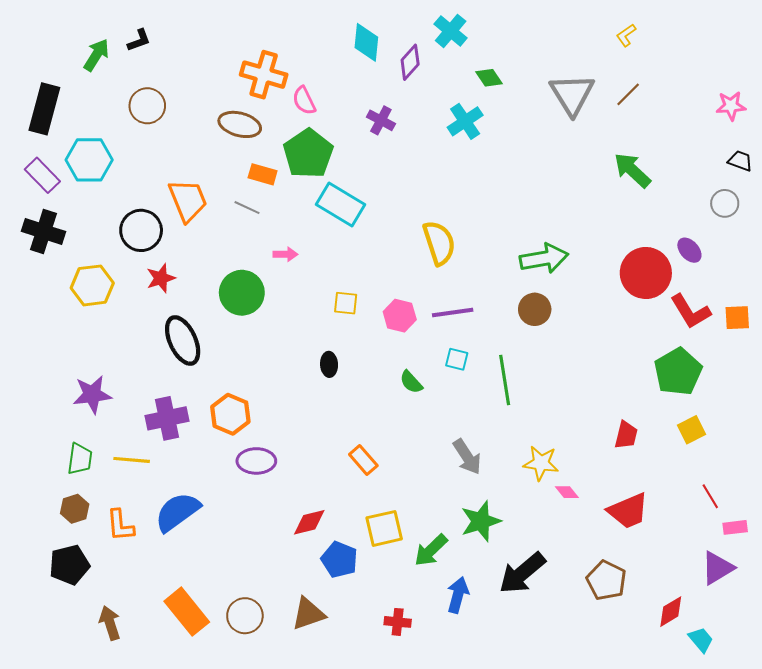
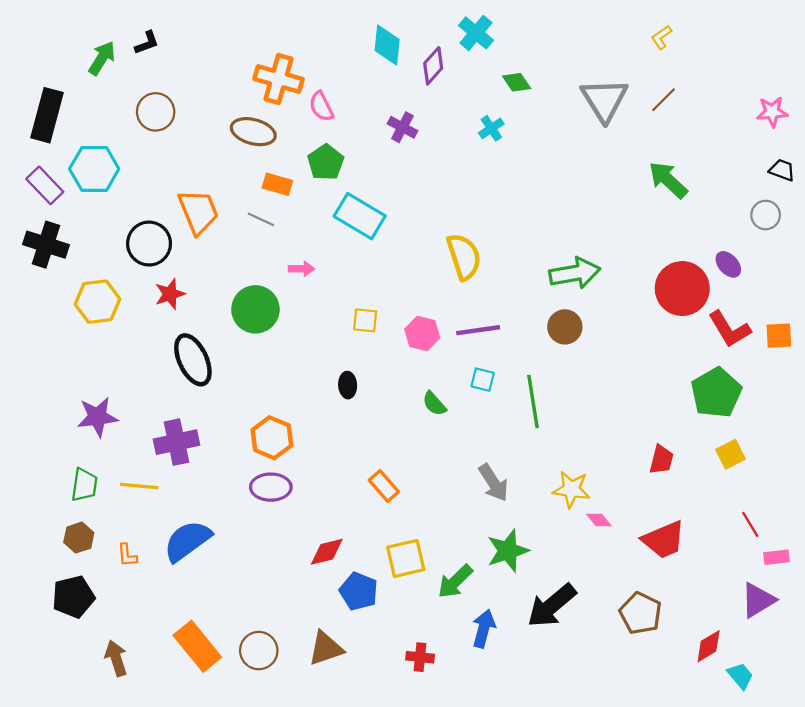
cyan cross: (465, 121) -> (491, 128), size x0.7
green pentagon: (308, 154) -> (326, 162), size x0.7
orange hexagon: (230, 414) -> (272, 438), moved
orange L-shape: (120, 525) -> (127, 555), size x0.7

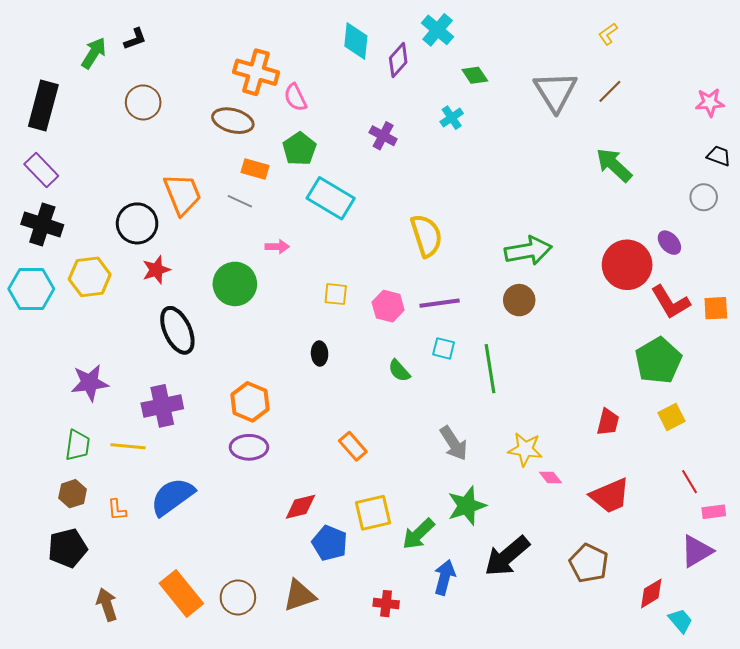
purple cross: (402, 127) -> (383, 136), moved
cyan hexagon: (94, 169) -> (31, 289), moved

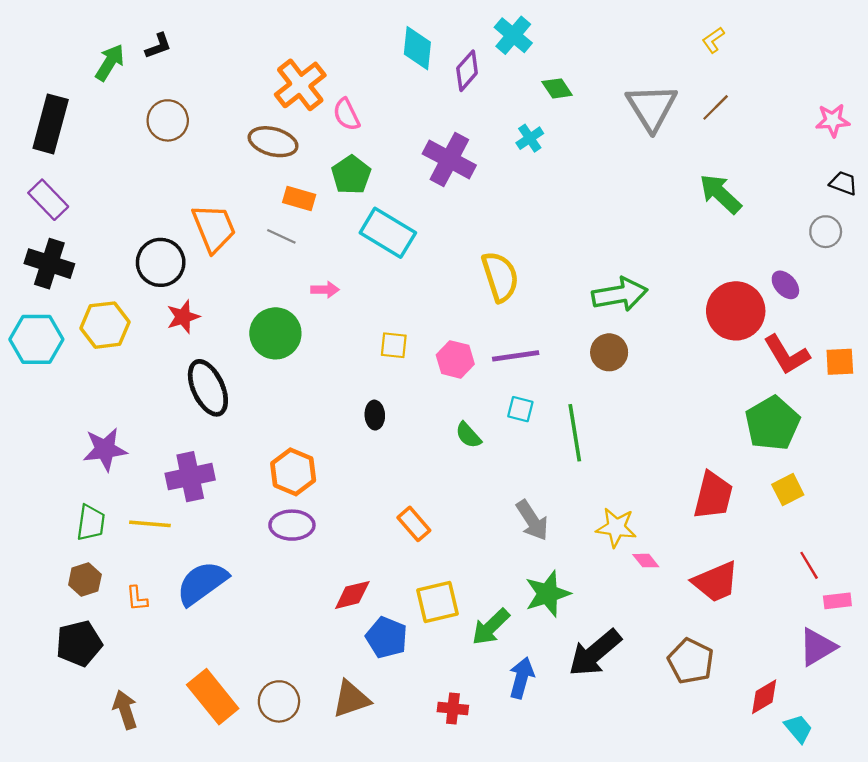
orange cross: (256, 72) -> (300, 85), turned 36
purple cross: (383, 136) -> (449, 159), size x1.6
red trapezoid: (608, 422) -> (713, 496), size x1.5

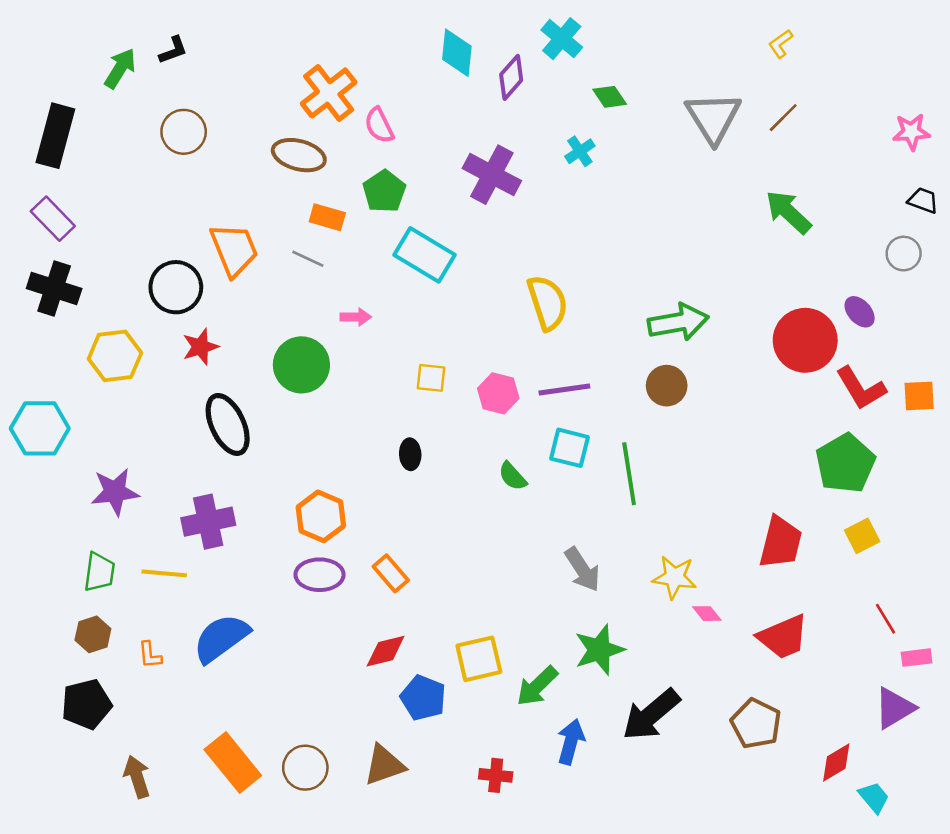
cyan hexagon: (36, 339) -> (40, 428), moved
cyan square: (520, 409) -> (569, 448), size x1.4
orange rectangle: (414, 524) -> (391, 573), moved

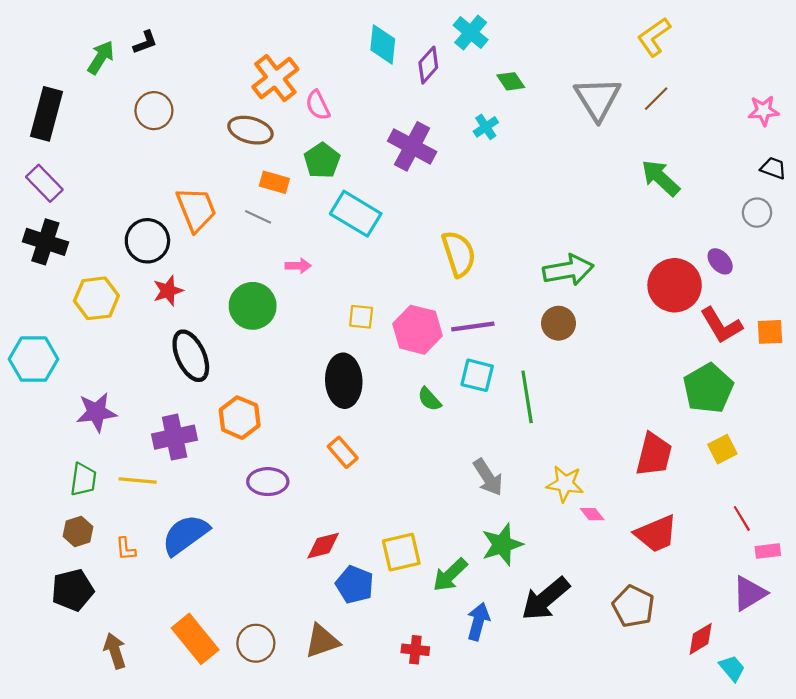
yellow L-shape: (781, 44) -> (654, 37), size x1.6
pink hexagon: (498, 393) -> (417, 330), size x1.4
black ellipse: (410, 454) -> (344, 381), size x2.0
orange hexagon: (321, 516) -> (240, 418), moved
orange rectangle: (391, 573) -> (343, 452), moved

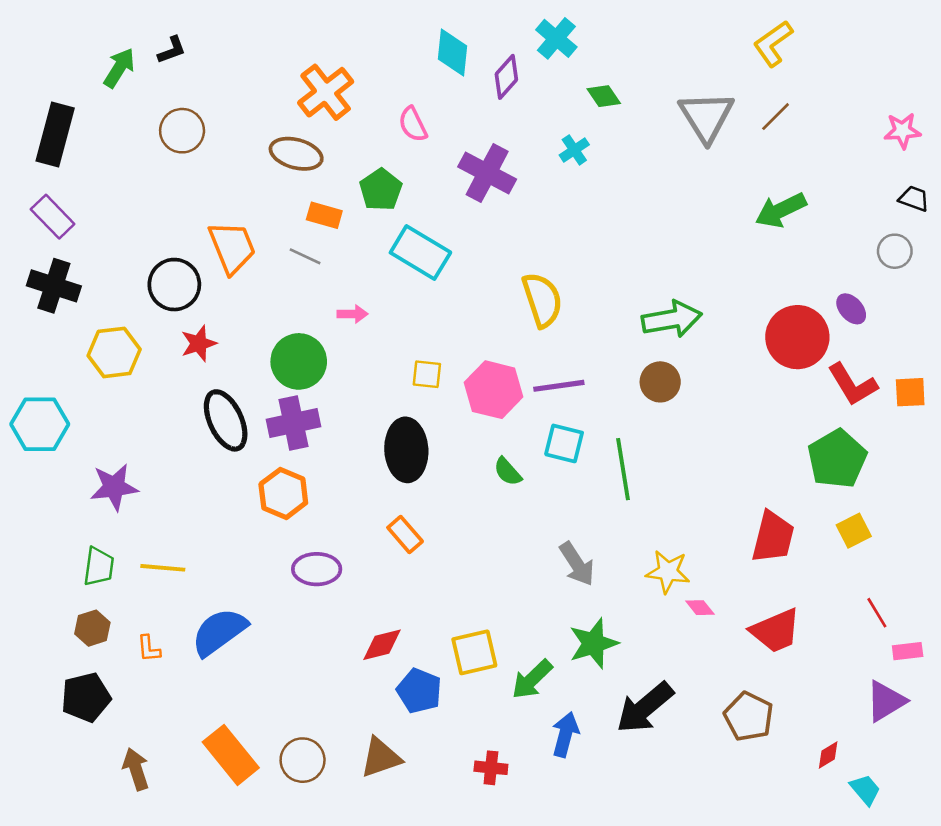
pink semicircle: (318, 105) -> (413, 124), moved
green arrow: (660, 178) -> (781, 210), turned -69
purple cross: (175, 437) -> (294, 423), moved
red diamond: (701, 639) -> (828, 755), size x0.7

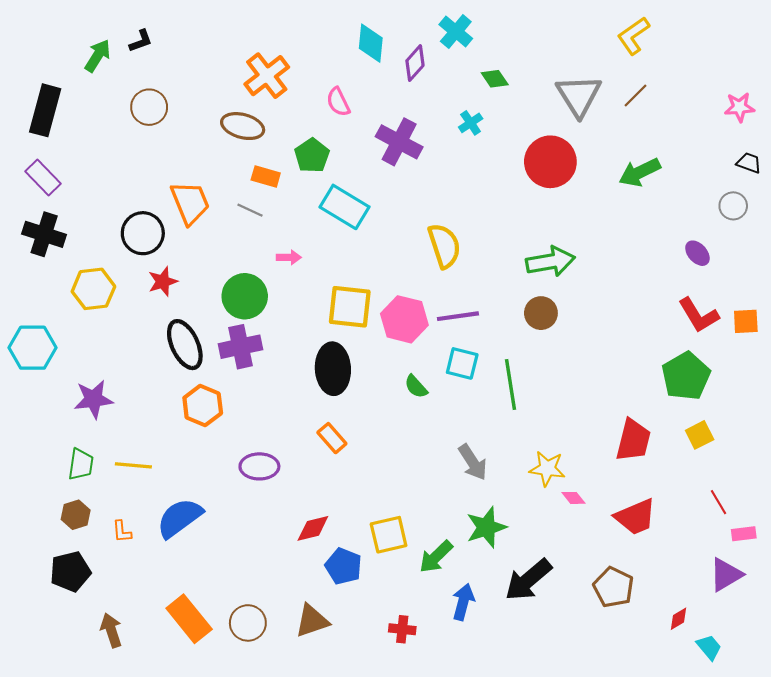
red circle: (797, 337) -> (550, 162), moved
yellow square: (427, 374) -> (350, 307), size x1.8
orange hexagon: (283, 493) -> (203, 405), moved

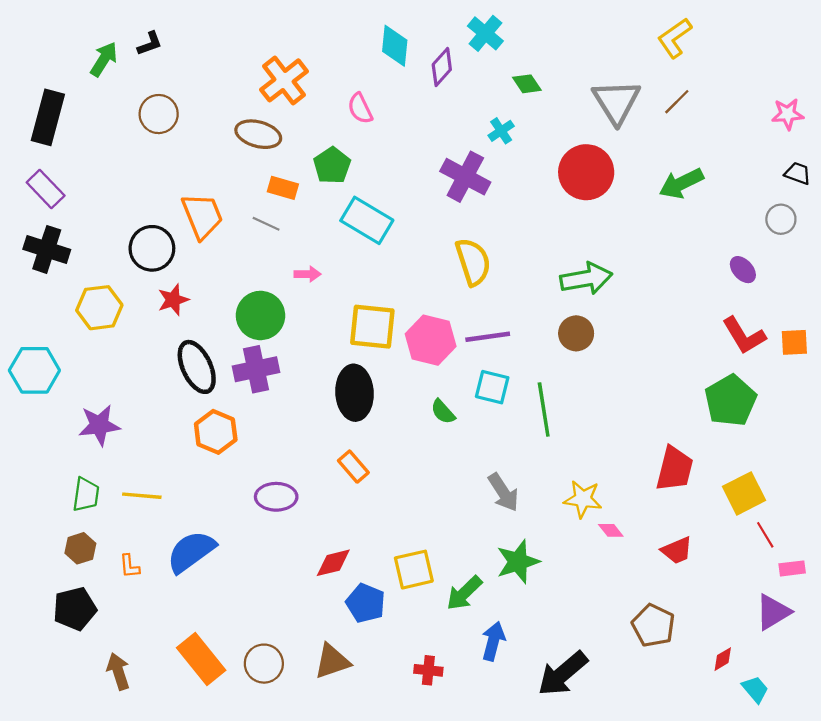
purple cross: (399, 142) -> (465, 177), moved
yellow square: (700, 435) -> (744, 493), moved, size x1.4
red trapezoid: (635, 517) -> (677, 551), size x0.7
black arrow: (528, 580) -> (563, 674), moved

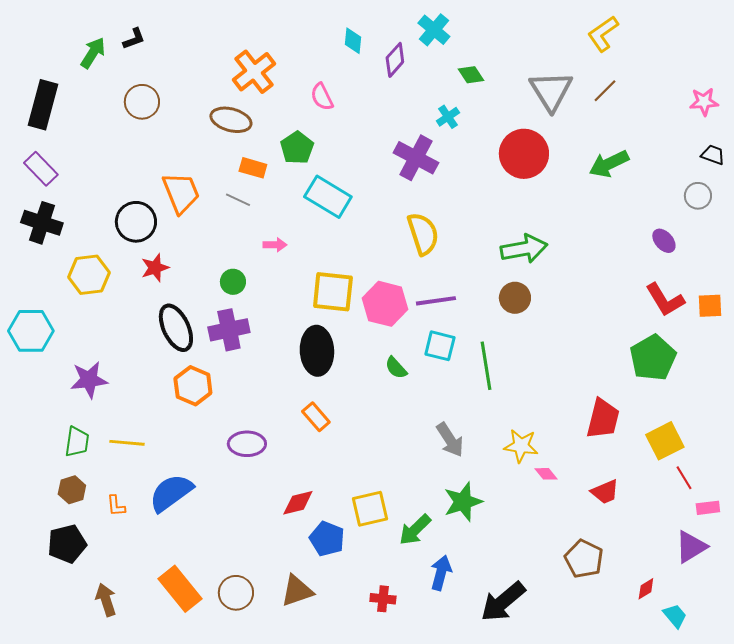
cyan diamond: (395, 46) -> (353, 41), size x0.7
green circle: (260, 315) -> (233, 282), size x0.6

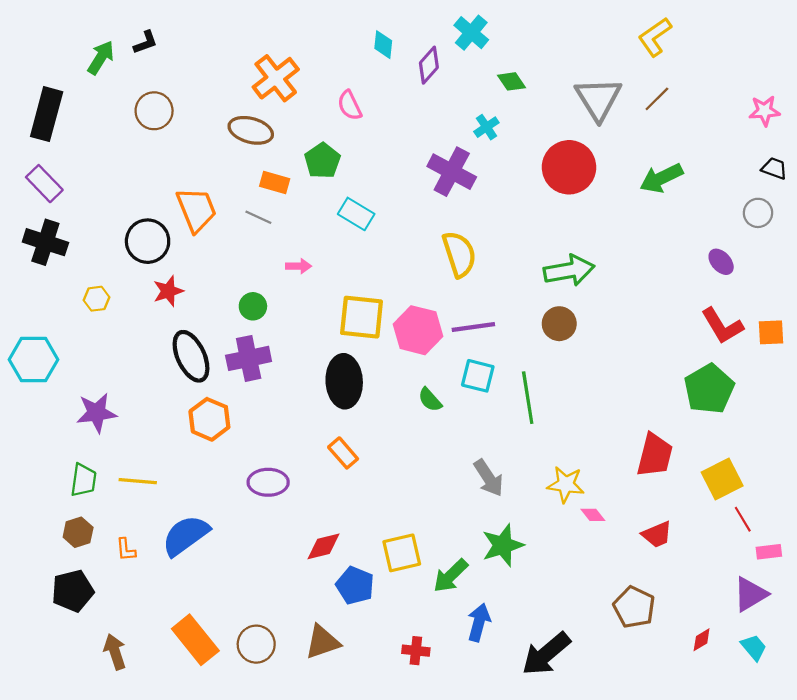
cyan rectangle: (328, 197) -> (356, 214), size x0.7
yellow hexagon: (89, 275) -> (97, 299), size x0.6
cyan trapezoid: (675, 616) -> (754, 647), moved

